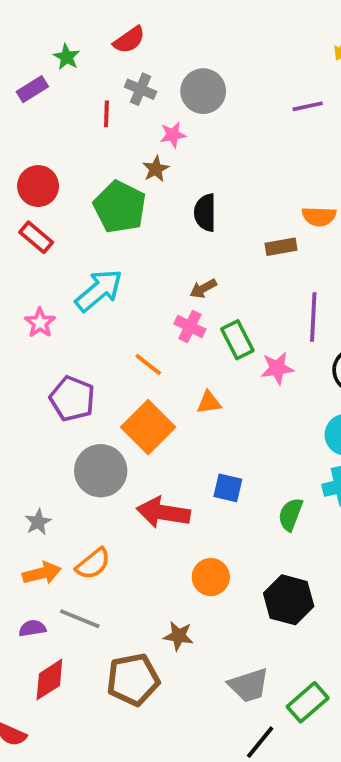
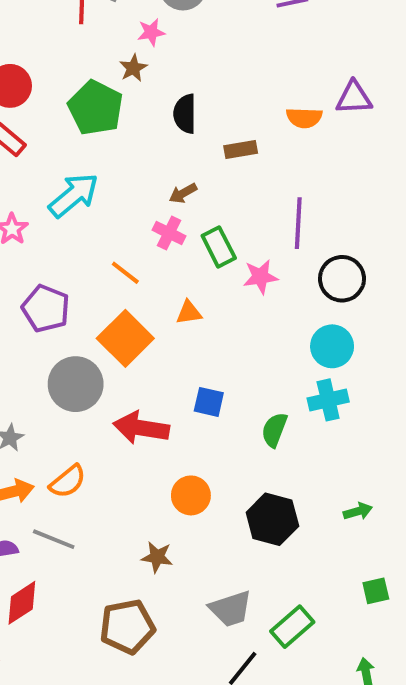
brown rectangle: (281, 247) -> (241, 150), moved
brown pentagon: (133, 680) -> (127, 627), moved

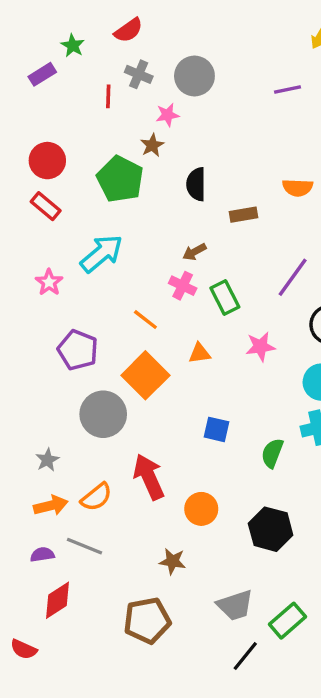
purple line: (298, 223) -> (293, 277), turned 33
pink star: (260, 277) -> (260, 347), moved
red arrow: (141, 428) -> (149, 477), moved, turned 57

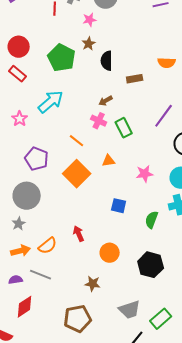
brown star: (152, 145) -> (89, 44), moved
pink star: (260, 347) -> (145, 174), moved
gray circle: (103, 414) -> (27, 196), moved
red arrow: (149, 477) -> (79, 234), size x0.6

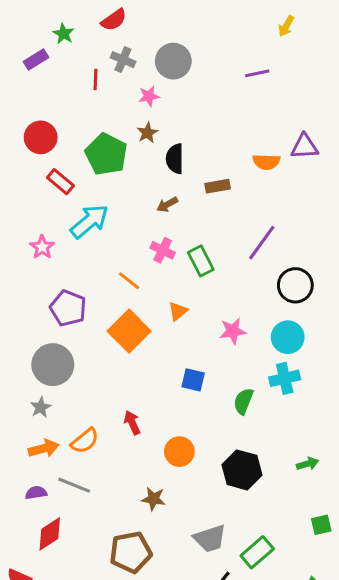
red rectangle: (18, 74) -> (60, 182), moved
brown arrow: (106, 101) -> (167, 204), moved
orange triangle: (109, 161) -> (178, 311), turned -32

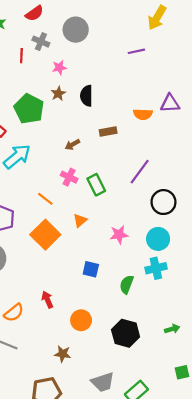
yellow arrow: (286, 26) -> (157, 18), size x1.6
gray circle: (173, 61) -> (76, 30), moved
black semicircle: (175, 159) -> (86, 96), moved

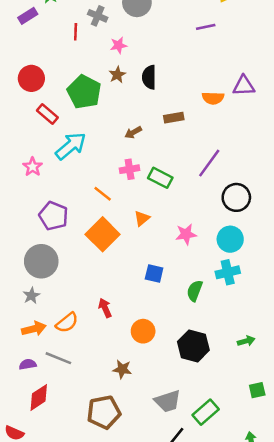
pink cross: (69, 177) -> (130, 169), turned -35
green rectangle: (96, 185) -> (160, 178), turned -36

